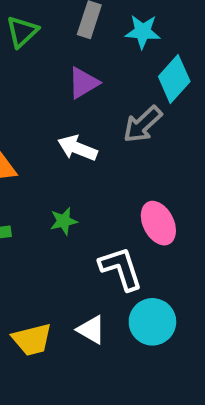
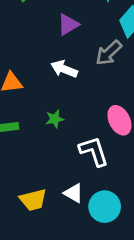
cyan circle: (152, 322) -> (105, 207), moved

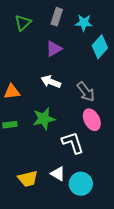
gray arrow: (109, 53) -> (86, 92), moved, turned -85
green star: (55, 119) -> (44, 119), size x1.6

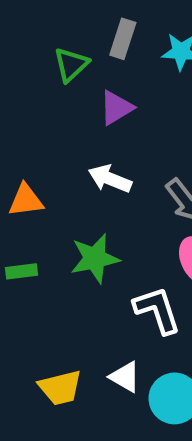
green triangle: (23, 23) -> (71, 65), moved

